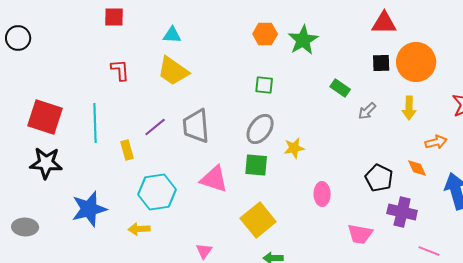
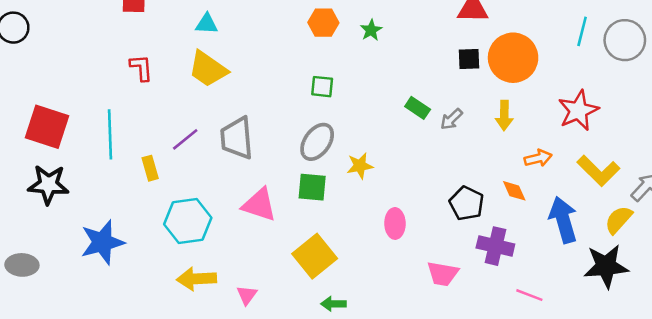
green star: (303, 40) -> (371, 30), size x0.6
green rectangle: (340, 88) -> (418, 108), moved
yellow arrow: (139, 229) -> (197, 279), moved, size x1.4

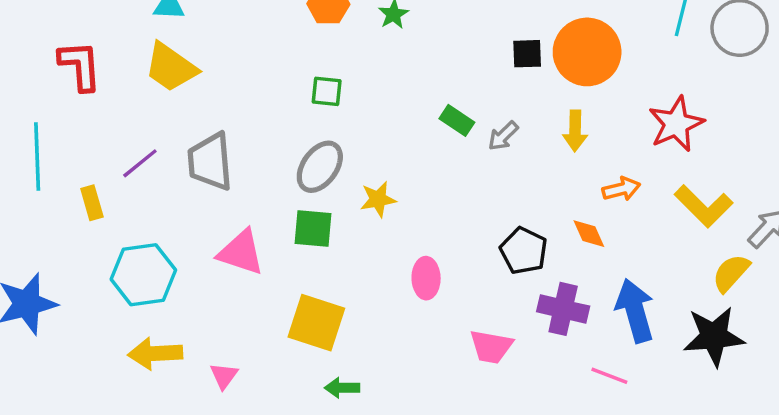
red L-shape: (141, 68) -> (80, 66), size x1.4
blue arrow: (563, 220) -> (635, 311), moved
yellow square: (315, 256) -> (316, 323), turned -33

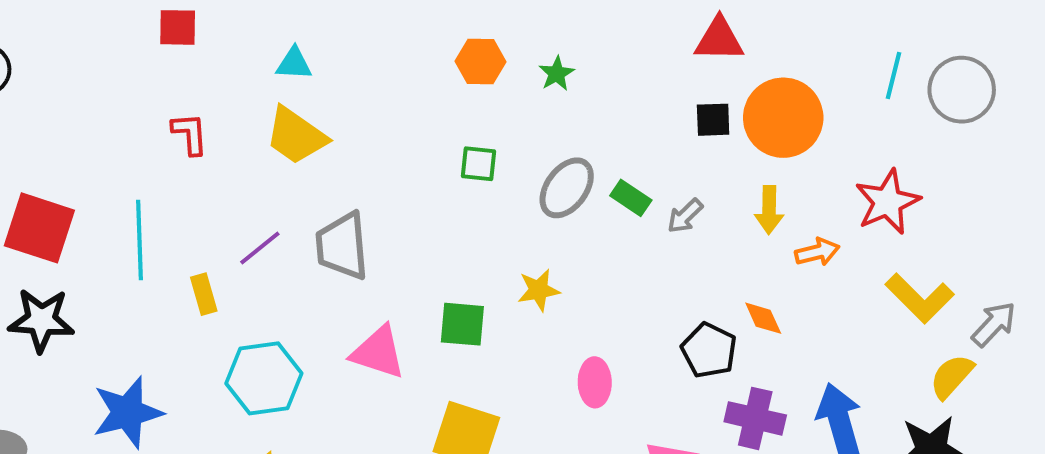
red L-shape: (80, 66) -> (190, 134), size x0.7
gray ellipse: (320, 167) -> (567, 188), moved
orange arrow: (621, 189) -> (817, 252), moved
orange diamond: (589, 234) -> (763, 318), moved

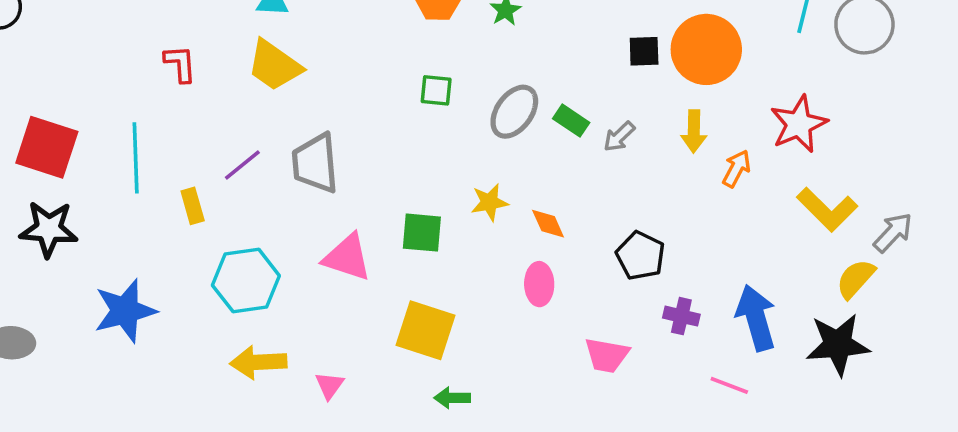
orange arrow: (817, 252) -> (736, 169), turned -48
orange diamond: (763, 318) -> (548, 224), moved
purple cross: (755, 418) -> (681, 316), size x0.7

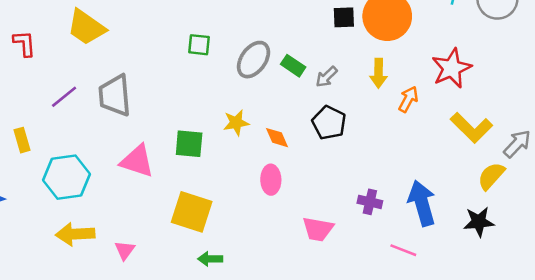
red L-shape: (180, 64) -> (24, 43), moved
yellow rectangle: (193, 206) -> (22, 140), moved
black pentagon: (640, 256) -> (329, 123), moved
black star: (838, 345) -> (479, 222), size x0.7

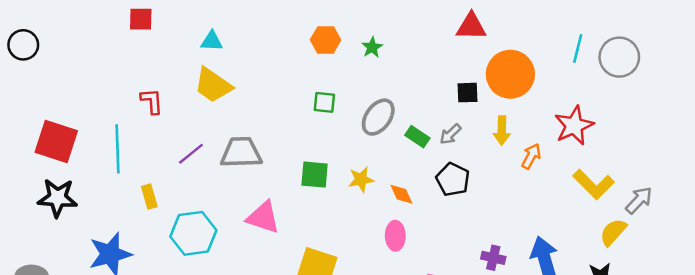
black square: (344, 17) -> (468, 93), moved
green rectangle: (293, 66) -> (417, 137), moved
gray trapezoid: (115, 95) -> (241, 153), turned 93
green square: (189, 144) -> (315, 175), moved

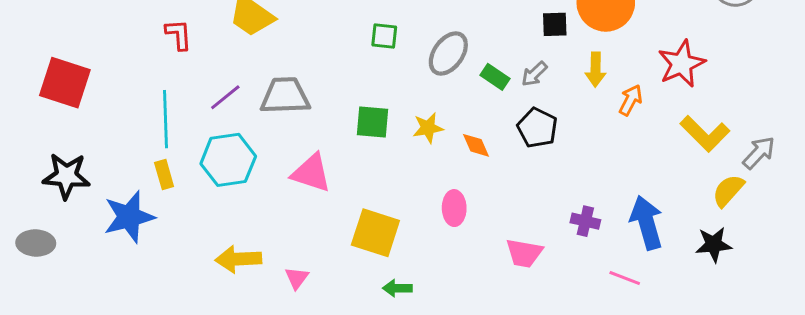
cyan line: (117, 149) -> (166, 119), moved
yellow rectangle: (149, 197) -> (164, 174), moved
black star: (58, 198) -> (66, 176), moved
cyan hexagon: (193, 233) -> (228, 160), moved
pink ellipse: (395, 236) -> (454, 208), moved

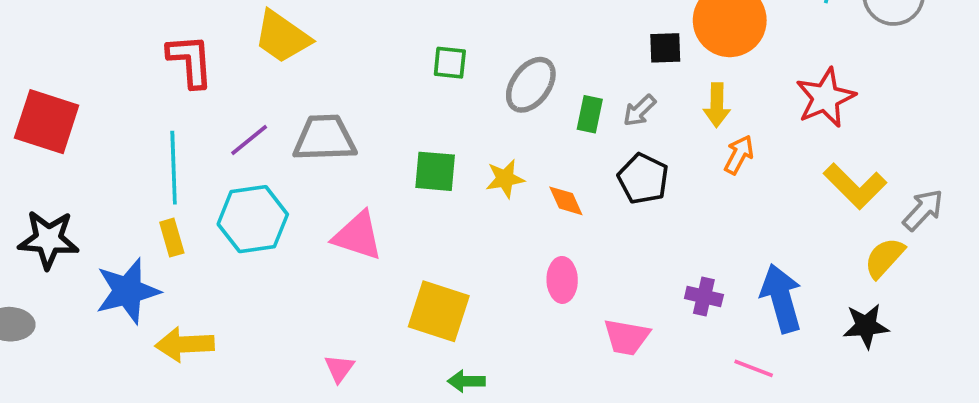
red L-shape: (179, 35) -> (190, 61), size x1.4
green rectangle: (495, 77) -> (590, 114), turned 68
orange arrow: (631, 100) -> (739, 155), moved
pink ellipse: (454, 208) -> (562, 280), moved
yellow arrow: (238, 259) -> (185, 344), moved

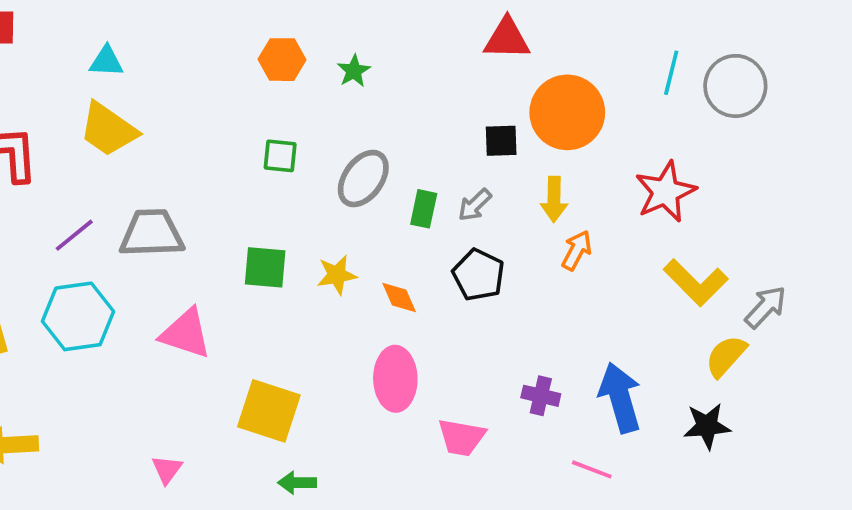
pink ellipse: (562, 280) -> (395, 379), size x1.4

